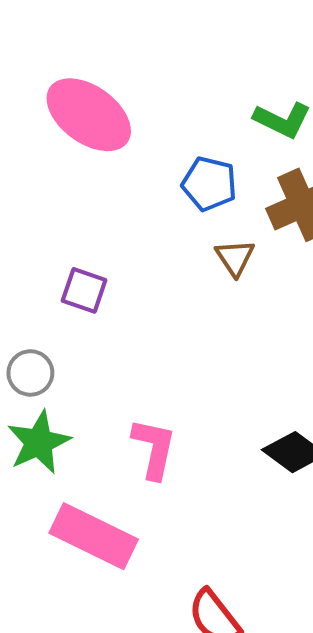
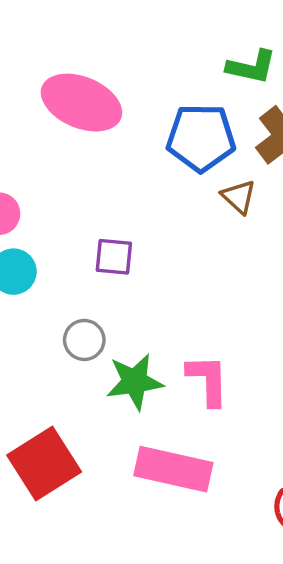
blue pentagon: (209, 184) -> (201, 138), size x1.4
green star: (39, 442) -> (135, 382), moved, turned 30

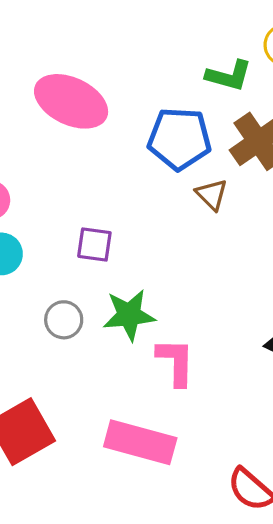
green star: (135, 382) -> (129, 315), moved

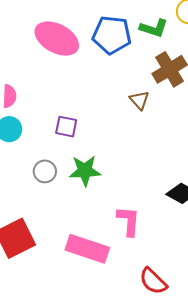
blue pentagon: (179, 139) -> (112, 35), moved
pink L-shape: (176, 362) -> (129, 221), moved

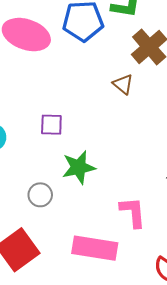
gray circle: (45, 171) -> (40, 195), moved

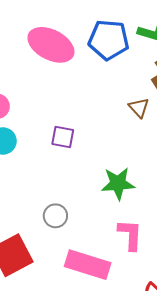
green star: (79, 167) -> (118, 183), moved
gray circle: (40, 195) -> (55, 216), moved

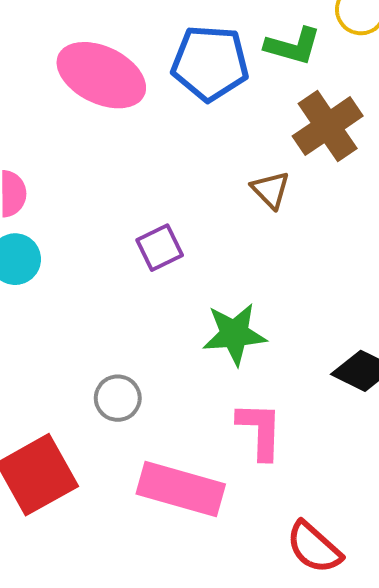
purple square: (63, 137) -> (160, 248), moved, turned -35

